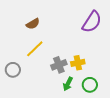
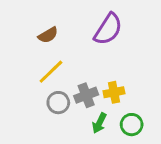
purple semicircle: (92, 22) -> (108, 29), moved
gray circle: (13, 70) -> (58, 103), moved

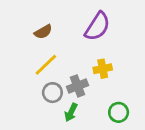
yellow cross: (114, 92) -> (103, 69), moved
green arrow: (99, 123) -> (71, 112), moved

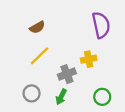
purple semicircle: (97, 26) -> (101, 25), moved, turned -45
gray circle: (52, 93) -> (32, 93), moved

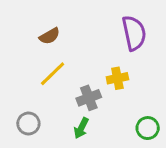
gray circle: (32, 93) -> (28, 123), moved
green circle: (102, 97) -> (148, 128), moved

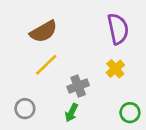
brown semicircle: (50, 36) -> (44, 32), size x1.5
yellow cross: (117, 78) -> (115, 69), moved, turned -30

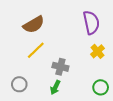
yellow cross: (115, 69) -> (98, 51), moved
gray cross: (78, 86) -> (60, 67), turned 35

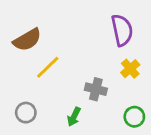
brown semicircle: (34, 25) -> (27, 40), moved
gray cross: (60, 67) -> (96, 89), moved

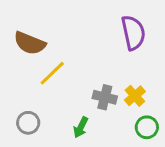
brown semicircle: (27, 40) -> (30, 43), turned 52
yellow cross: (130, 69) -> (135, 96), moved

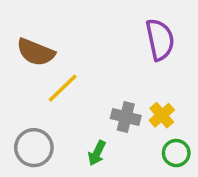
gray circle: (28, 123) -> (34, 148), size x1.4

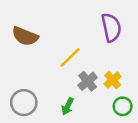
yellow line: (63, 88) -> (70, 58), moved
gray cross: (126, 117) -> (88, 81), turned 36

